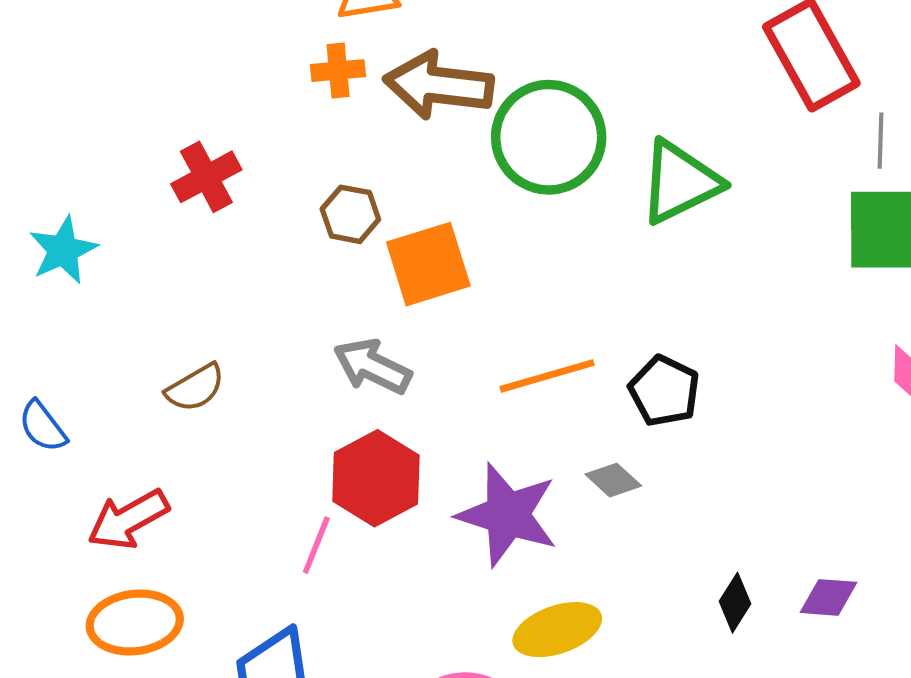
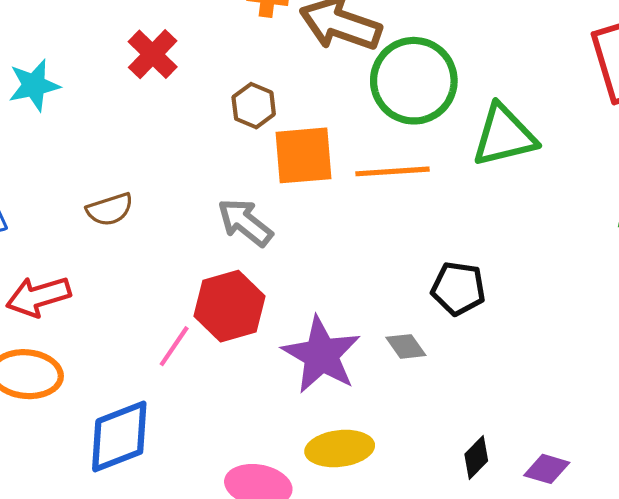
red cross: (206, 177) -> (153, 54), turned -30
orange line: (547, 376) -> (392, 171), moved
black pentagon: (664, 391) -> (458, 288), turned -30

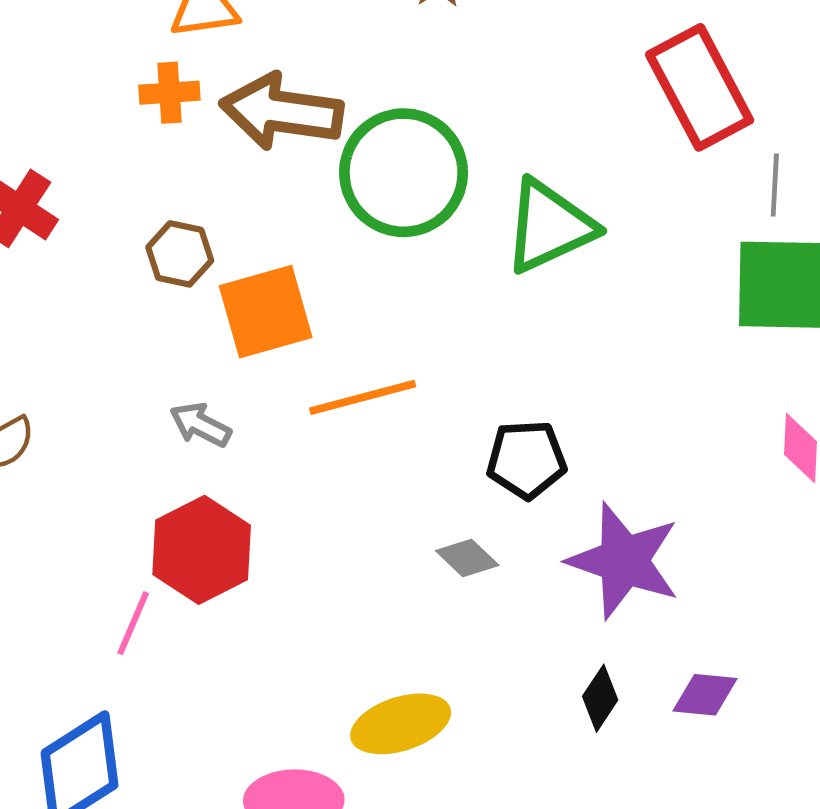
orange line: (392, 171) -> (363, 397), moved
gray arrow: (245, 222) -> (200, 425), size x0.7
purple star: (321, 355) -> (624, 561), moved

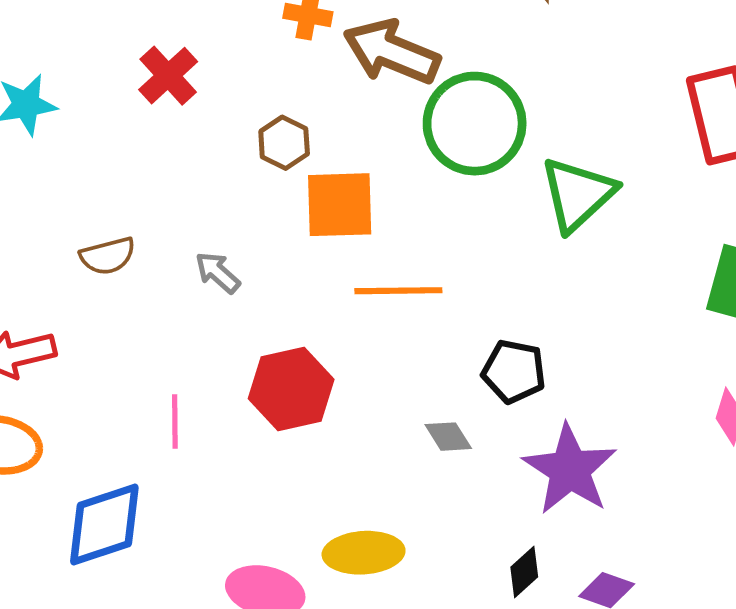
green triangle: (549, 226) -> (578, 194), turned -32
gray arrow: (200, 425) -> (218, 272), moved
red hexagon: (202, 550) -> (291, 389), moved
pink line: (133, 623) -> (175, 421), turned -38

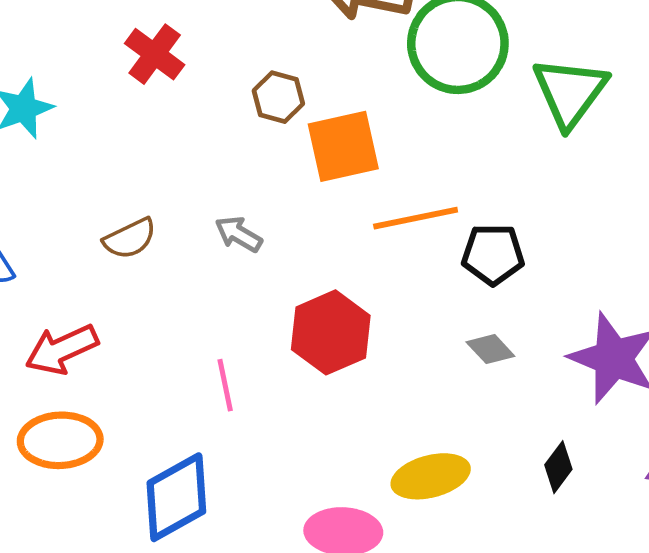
black pentagon: (514, 371) -> (493, 254), moved
black diamond: (524, 572) -> (558, 467), moved

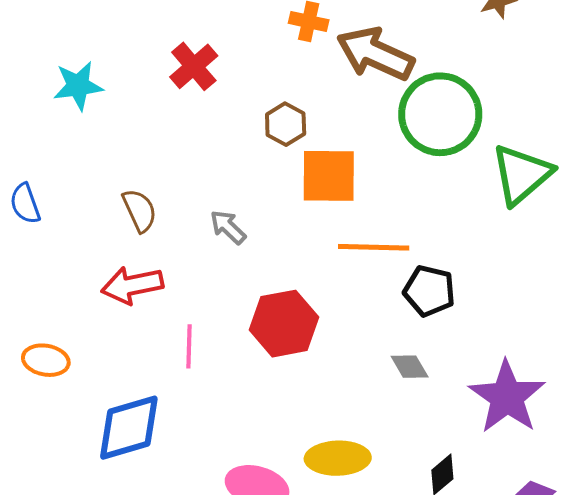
brown semicircle: (130, 239) -> (140, 210), turned -102
red arrow: (62, 349) -> (132, 285), moved
orange ellipse: (60, 440) -> (46, 360), size x0.7

